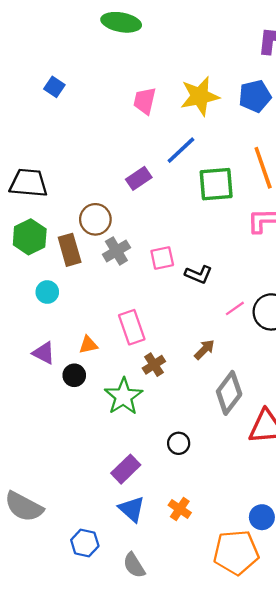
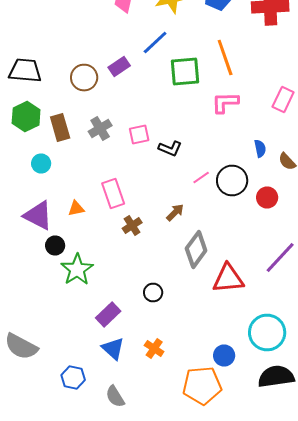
brown circle: (95, 219) -> (84, 78), moved
purple triangle: (44, 353) -> (38, 216), size x1.5
black circle: (74, 375) -> (55, 246), moved
green star: (123, 396) -> (77, 270), moved

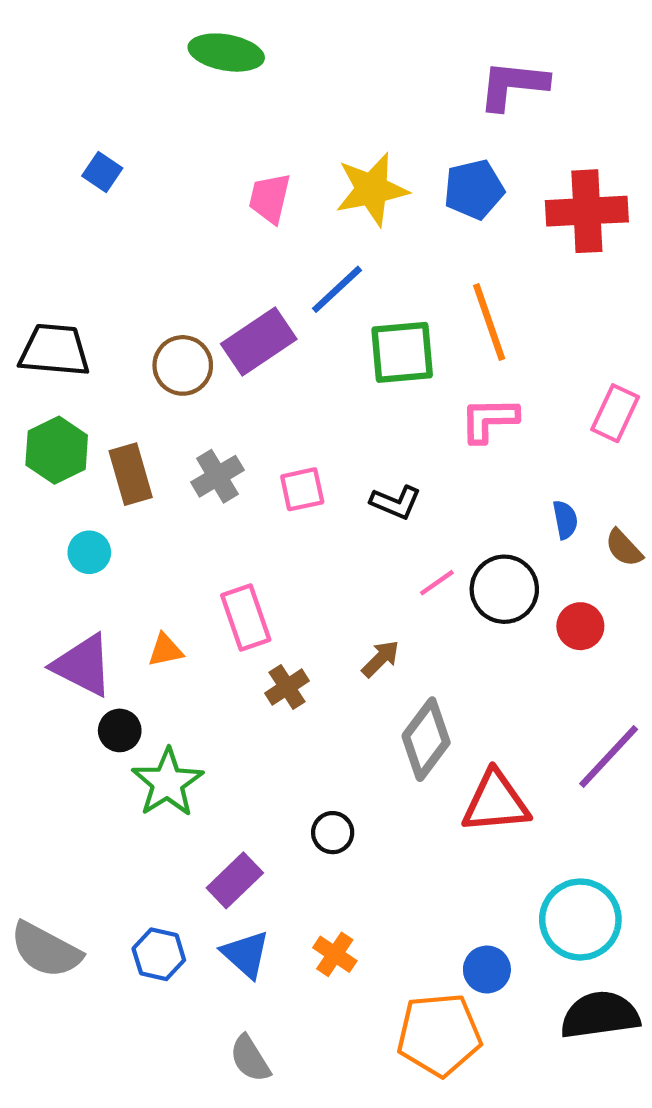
purple rectangle: (119, 66) -> (259, 342), size x1.5
black L-shape: (170, 148) -> (396, 502), moved
blue hexagon: (73, 378) -> (159, 954), moved

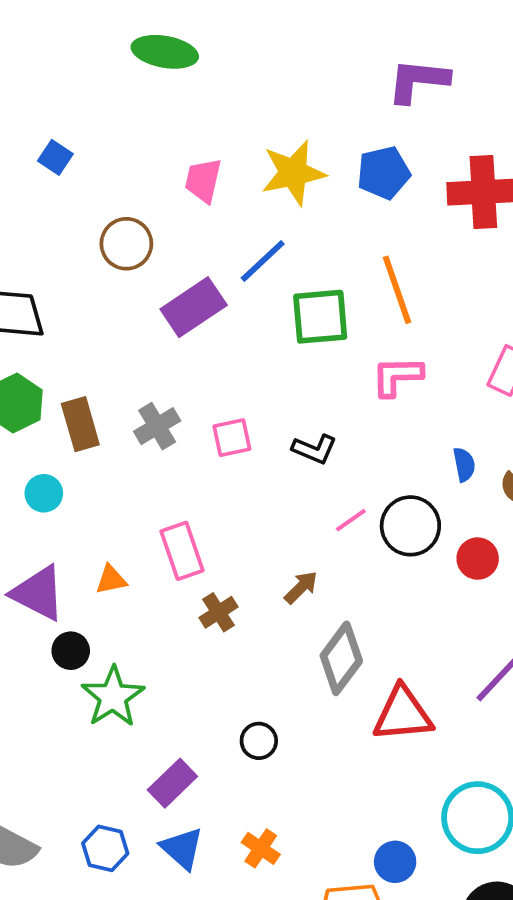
brown circle: (183, 365) -> (126, 244), moved

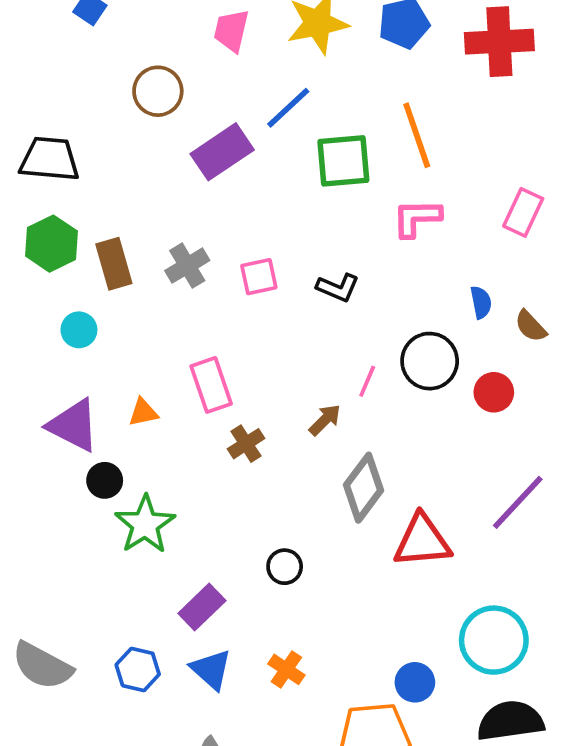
pink line: (351, 520) -> (367, 381), moved, turned -32

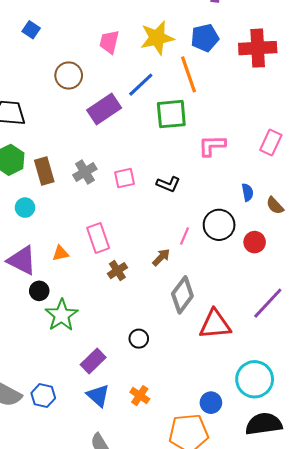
orange line: (417, 135) -> (189, 74), moved
blue hexagon: (138, 669) -> (43, 396), moved

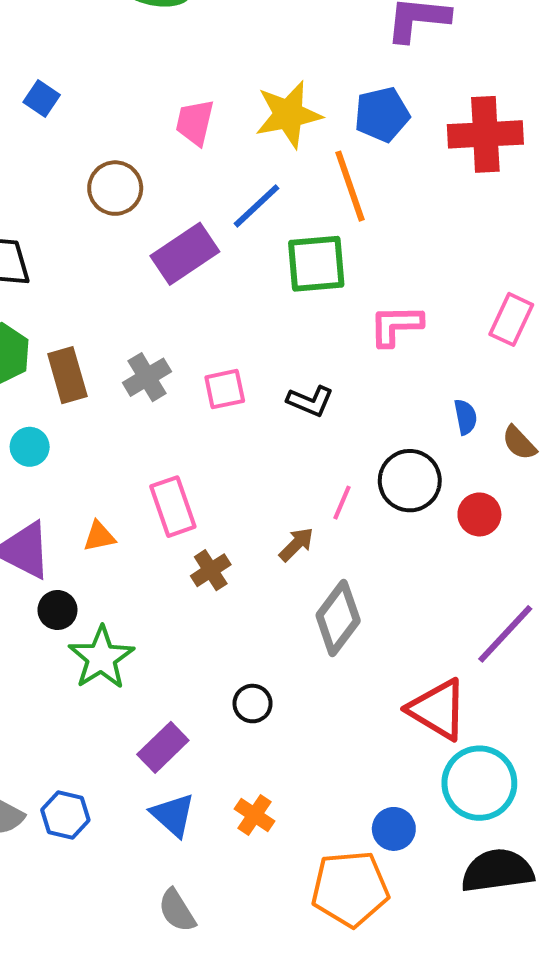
red triangle: (215, 324) -> (438, 710), moved, turned 36

